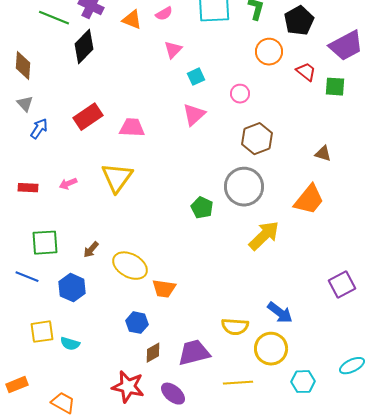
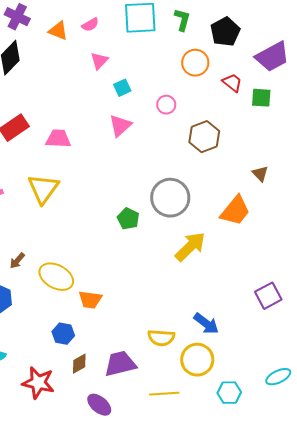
brown hexagon: (257, 139) -> (204, 137), moved
brown triangle: (323, 154) -> (260, 174), moved, turned 30
red star: (128, 387) -> (38, 383), moved

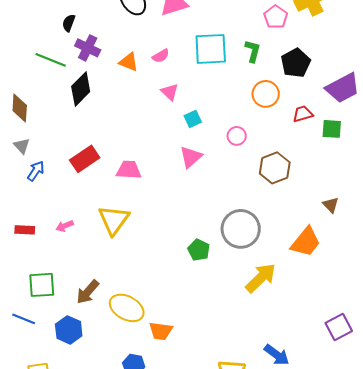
pink triangle: (99, 61) -> (170, 92), turned -30
red trapezoid: (232, 83) -> (303, 114), turned -55
brown arrow: (17, 261) -> (88, 292), size x1.5

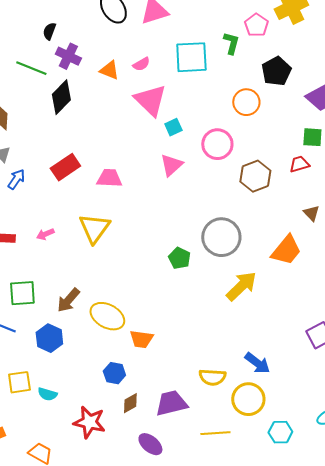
green L-shape: (253, 51) -> (231, 43), moved
pink triangle: (170, 92) -> (150, 100), size x1.8
red trapezoid: (303, 114) -> (299, 164), moved
pink circle: (237, 136) -> (217, 144), size x1.6

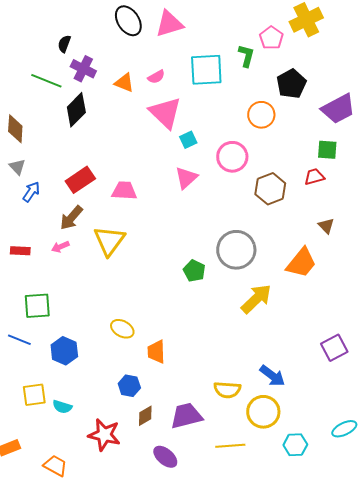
brown arrow: (68, 300) -> (71, 218), moved
yellow ellipse: (107, 316) -> (122, 329), size x0.7
orange trapezoid: (141, 339) -> (156, 352), turned 80

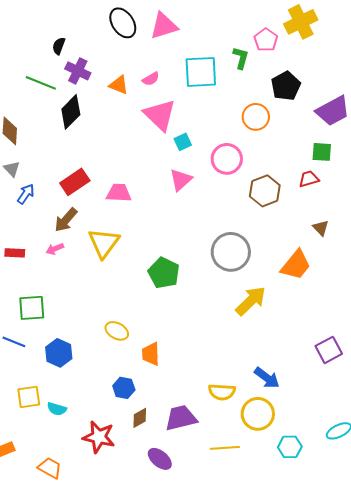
green pentagon: (194, 271) -> (164, 273), moved, size x1.4

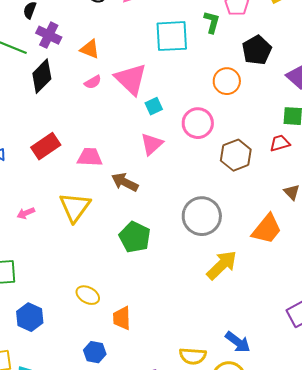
pink semicircle: (151, 79) -> (93, 82), moved
brown arrow: (66, 220) -> (125, 182), moved, turned 76

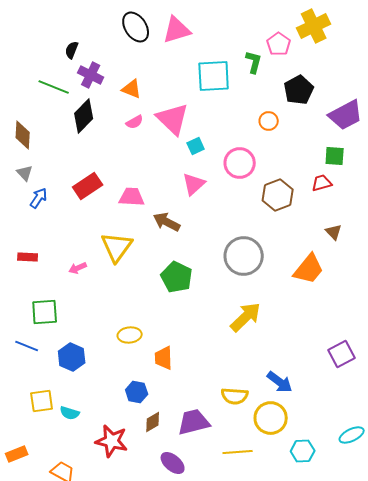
orange circle: (227, 81) -> (269, 121), size x0.7
pink arrow: (26, 213) -> (78, 268), moved
yellow arrow: (222, 265) -> (246, 317), moved
yellow ellipse: (88, 295) -> (130, 335), turned -35

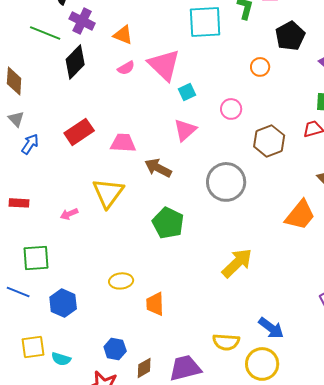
pink circle: (240, 163) -> (231, 109), size x0.7
gray circle: (244, 256) -> (226, 182), moved
blue hexagon: (137, 392) -> (115, 349), moved

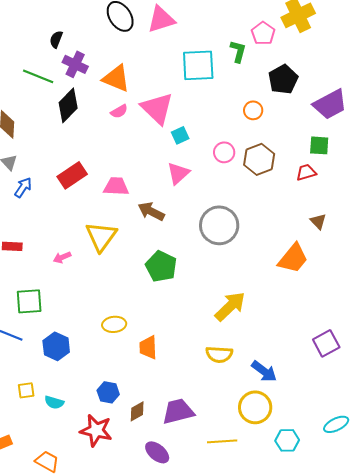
orange triangle: (123, 35) -> (116, 78), size x1.4
brown hexagon: (269, 141) -> (259, 159), moved
yellow semicircle: (226, 342) -> (219, 354), moved
yellow square: (33, 347) -> (26, 390), size x0.7

